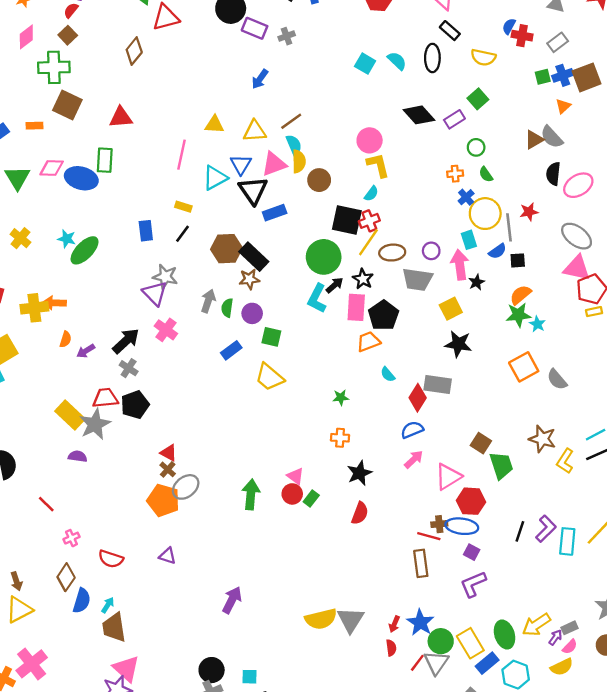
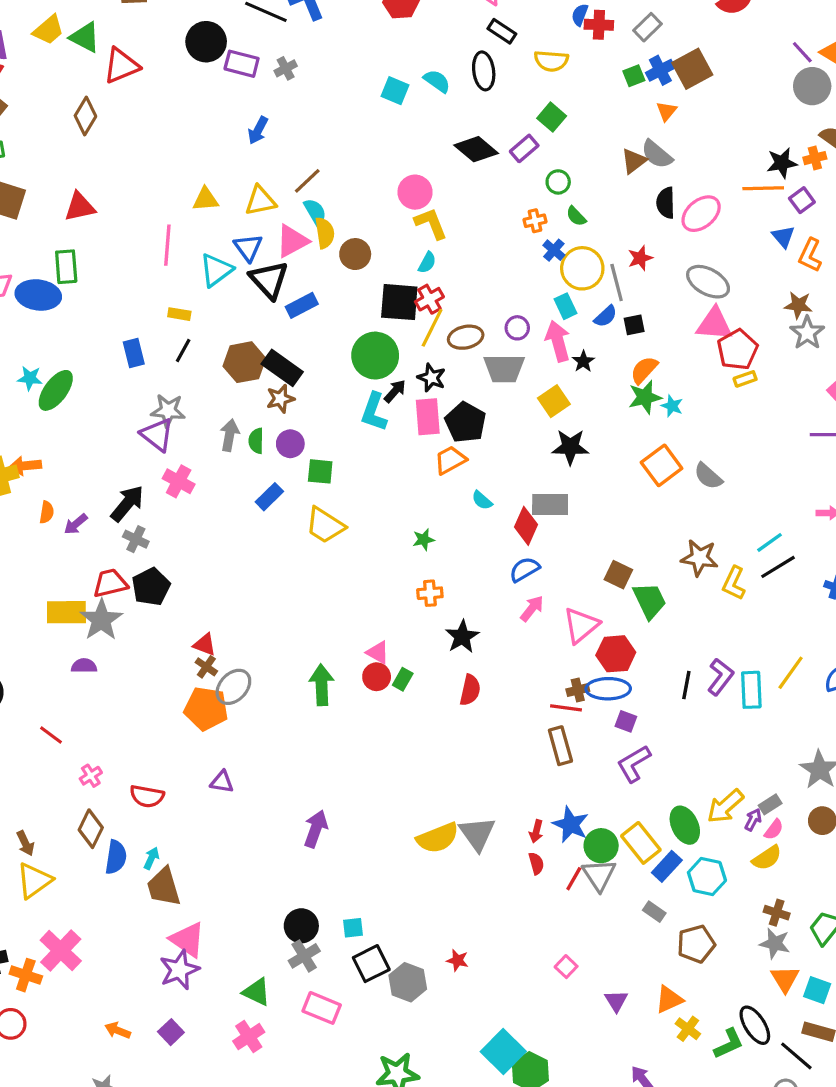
yellow rectangle: (70, 415) -> (66, 612), turned -36

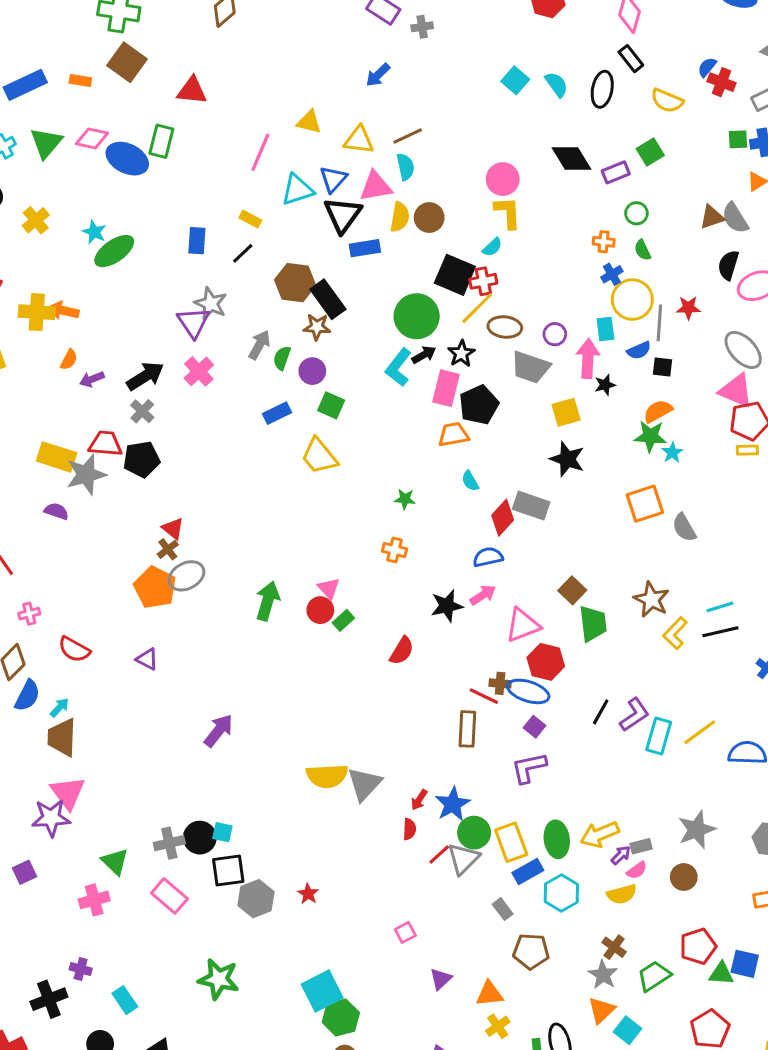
yellow semicircle: (325, 233) -> (400, 217), moved
black star: (462, 637) -> (447, 606), moved
black circle: (301, 926) -> (200, 838), moved

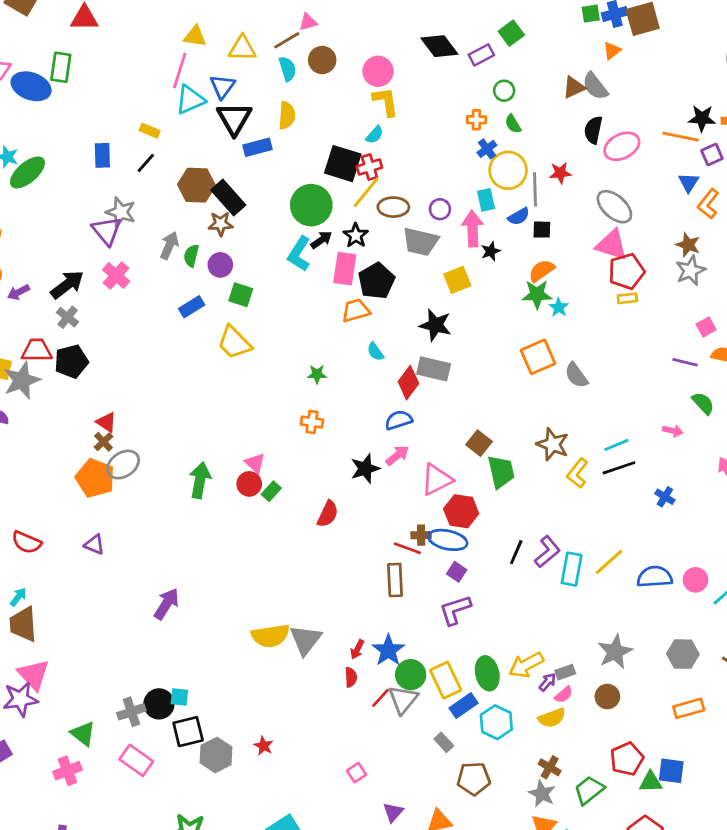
pink line: (260, 152) -> (180, 71), moved
pink triangle: (376, 186) -> (308, 22), moved, size x0.6
brown circle: (429, 218) -> (322, 60), moved
black star: (567, 459) -> (435, 325), moved

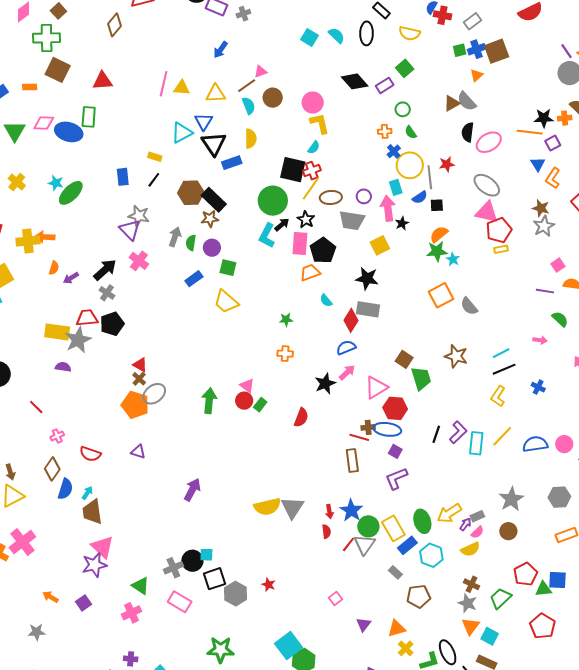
pink line: (180, 71) -> (164, 84), moved
yellow L-shape: (577, 473) -> (498, 396), moved
red arrow: (357, 649) -> (329, 511), turned -32

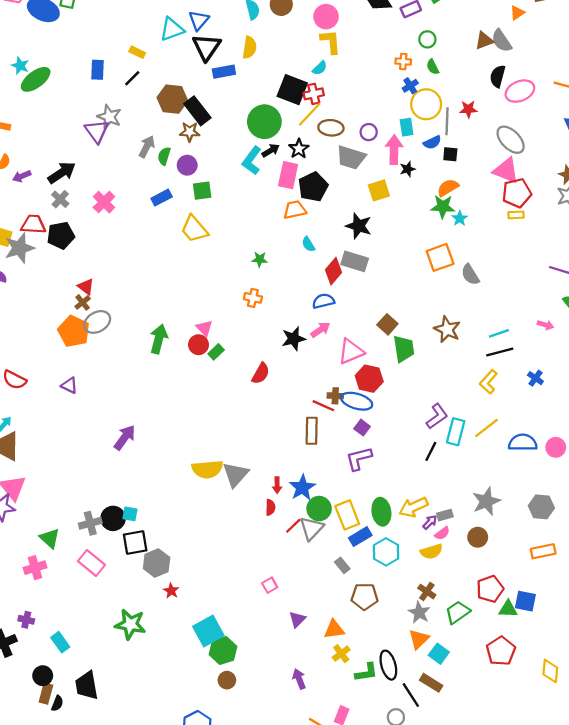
pink cross: (139, 261) -> (104, 202), moved
green square: (228, 268) -> (202, 191), turned -30
black line: (436, 434) -> (431, 451), moved
red star: (268, 585) -> (171, 591), moved

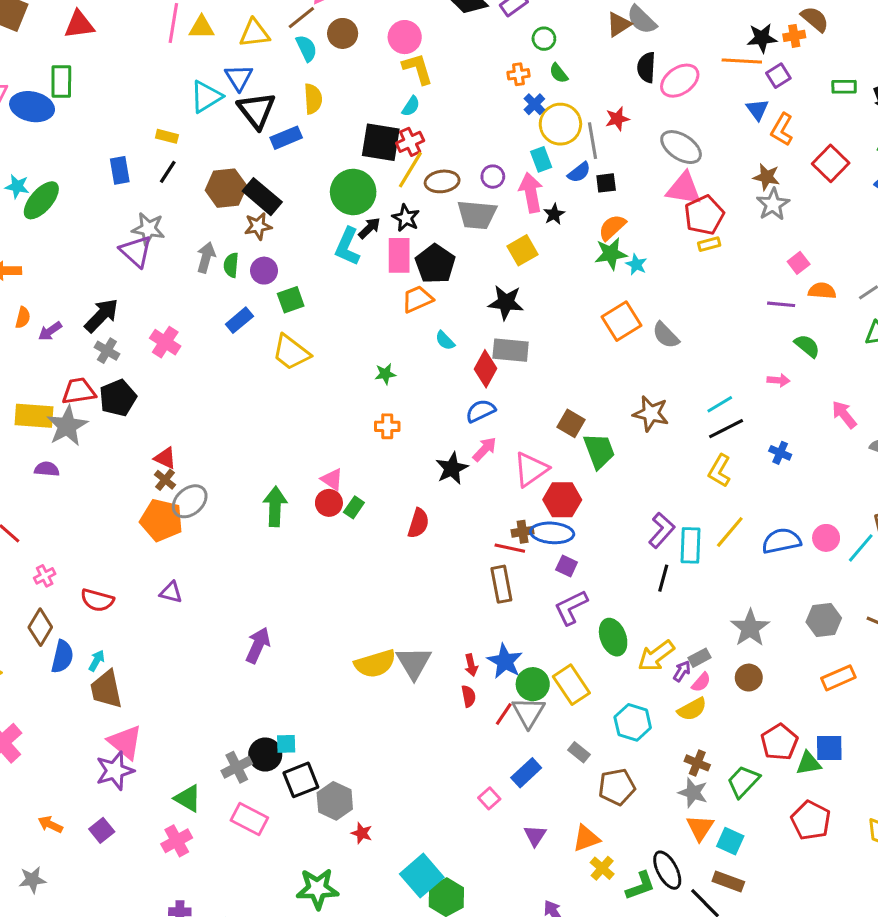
green ellipse: (381, 512) -> (613, 637), moved
blue rectangle: (360, 537) -> (526, 773), moved

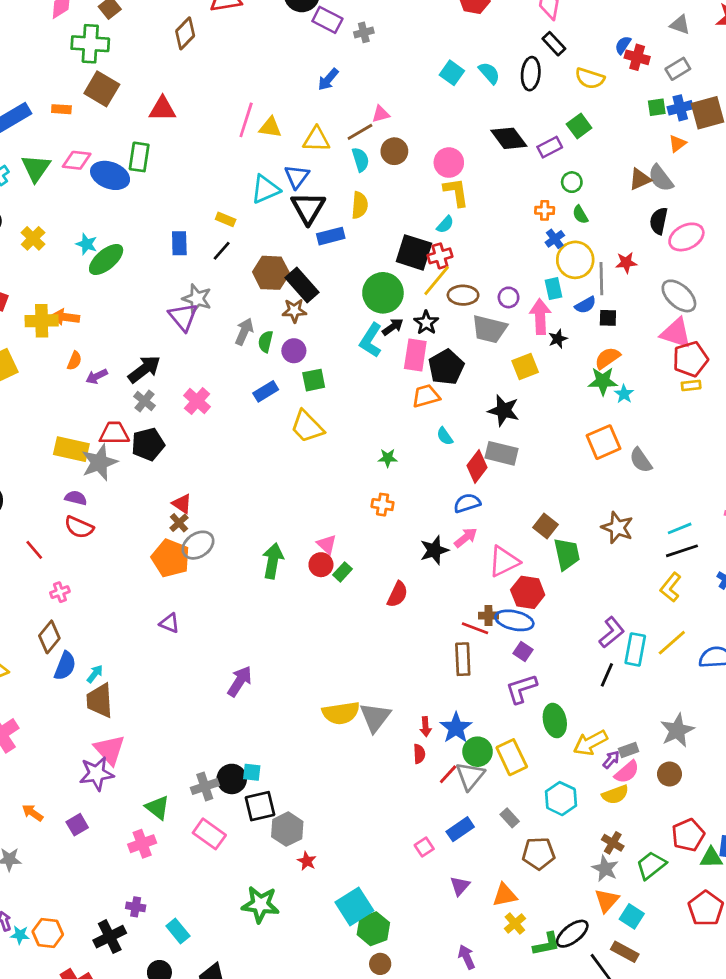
red semicircle: (97, 600) -> (79, 527), moved
pink semicircle: (701, 682) -> (627, 772), size x1.4
black ellipse: (667, 870) -> (572, 934), turned 72

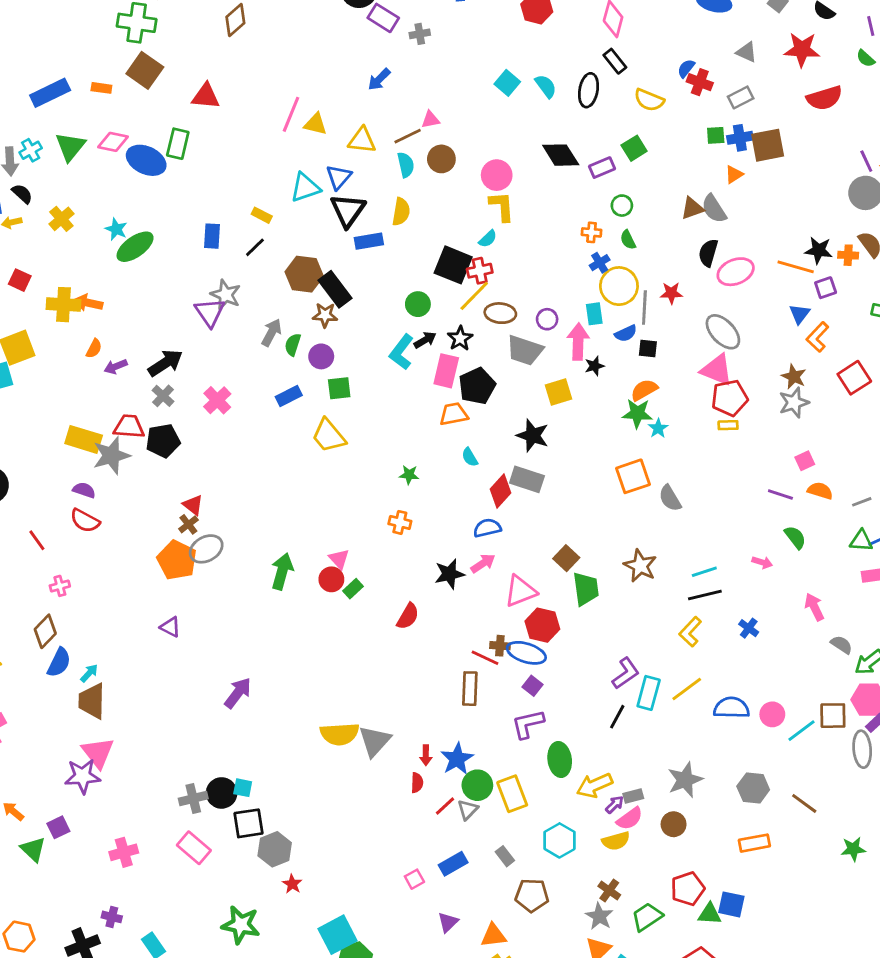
green circle: (383, 293) -> (418, 304), size x0.6
gray triangle: (470, 776) -> (468, 810), size x0.7
green triangle: (157, 808) -> (33, 849), moved

